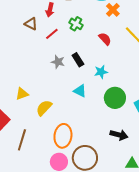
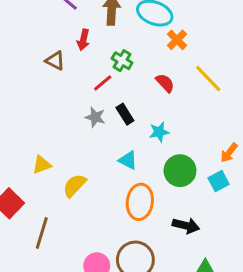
red line: (52, 34) -> (103, 83), moved
orange ellipse: (63, 136) -> (140, 202), moved

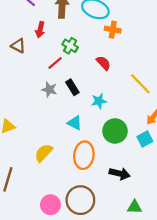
orange cross: (177, 40) -> (113, 30), turned -35
yellow line: (208, 78) -> (140, 84), moved
yellow semicircle: (74, 185) -> (44, 153), moved

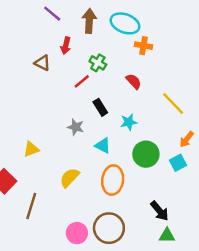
gray star: (49, 90) -> (76, 127), moved
black arrow: (120, 174) -> (160, 211), moved, turned 36

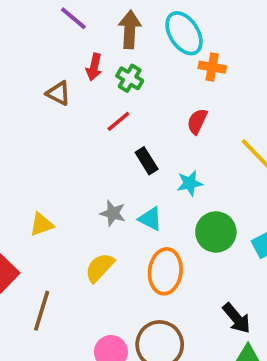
cyan ellipse: (125, 23) -> (184, 33), turned 36
green cross: (98, 63) -> (130, 78), moved
red semicircle: (134, 81) -> (197, 121), turned -112
gray star: (76, 127) -> (113, 213), moved

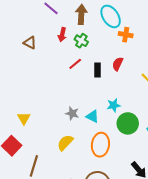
brown triangle: (58, 93) -> (30, 43), moved
black rectangle: (147, 161) -> (97, 70), moved, turned 32
cyan star: (190, 183) -> (114, 105), moved
yellow triangle: (42, 224) -> (24, 118), moved, turned -40

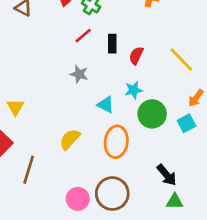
red semicircle: (118, 64) -> (136, 56), moved
gray star: (72, 113) -> (79, 74), moved

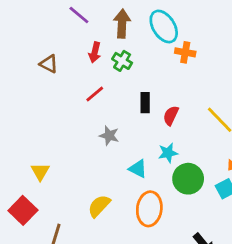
red line: (83, 36) -> (95, 94), moved

